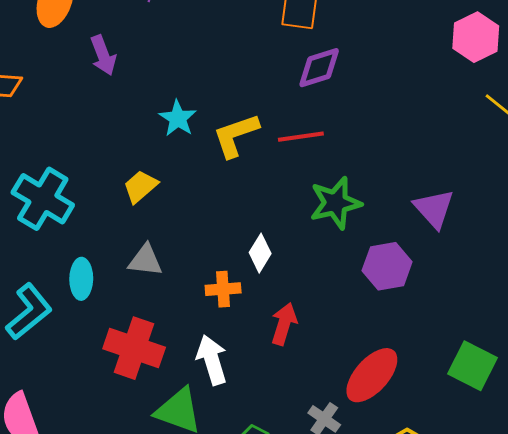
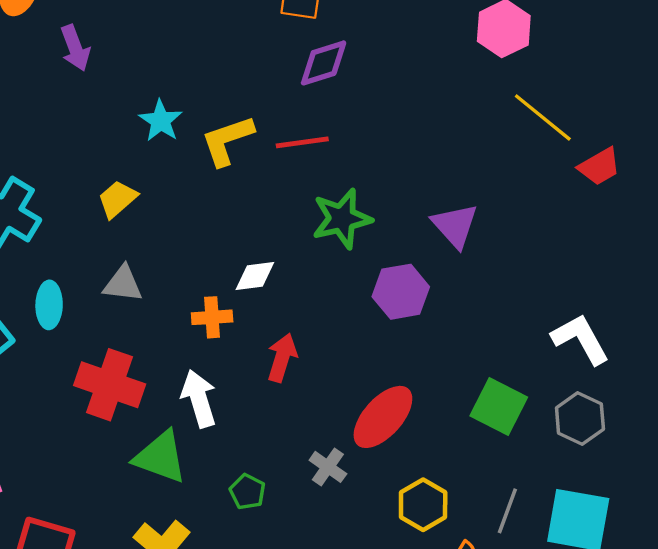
white diamond: (260, 253) -> (255, 276), turned 51

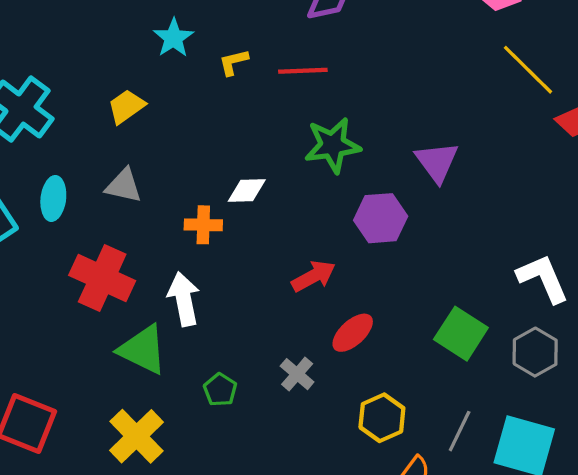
yellow L-shape: (227, 140) -> (234, 62), size x0.6
red arrow: (282, 358) -> (314, 276), moved, turned 39
red ellipse: (383, 417) -> (353, 333), size x0.7

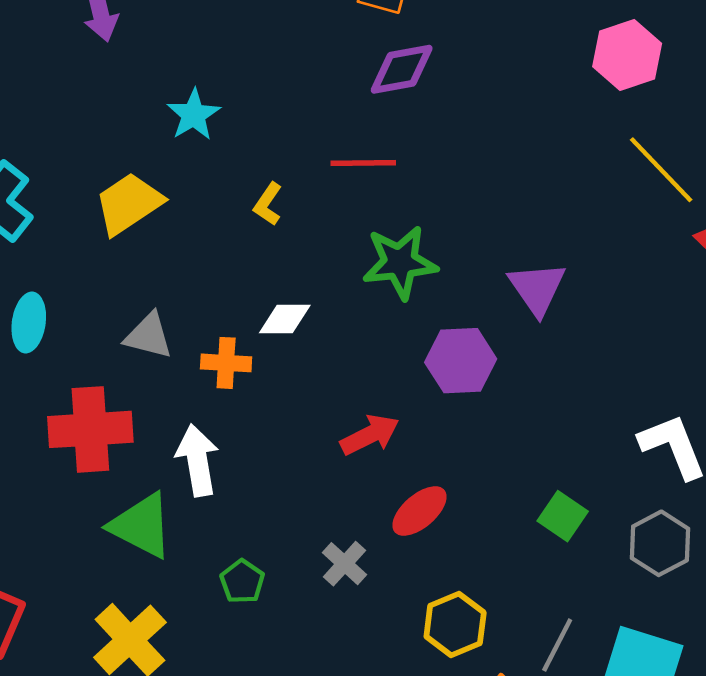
yellow L-shape: (234, 62) -> (268, 204), moved, turned -44
yellow trapezoid: (126, 106) -> (129, 204), size x1.4
gray triangle: (124, 186) -> (149, 336), moved
red cross: (102, 278) -> (90, 429), turned -30
green square: (461, 334) -> (563, 516), size x0.7

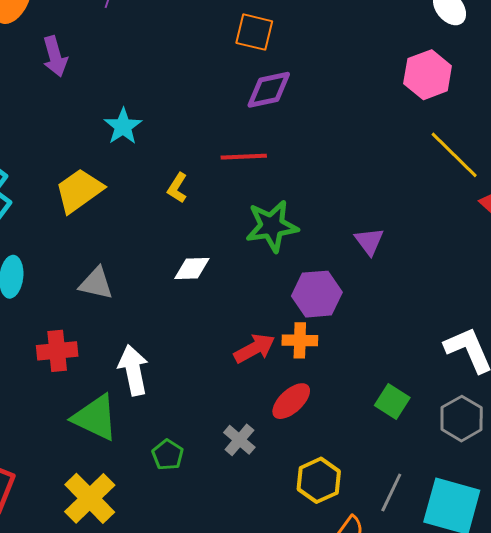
purple triangle: (537, 288) -> (369, 241), size x0.7
orange cross: (226, 363) -> (300, 340), moved
red cross: (90, 429) -> (57, 351), size x0.7

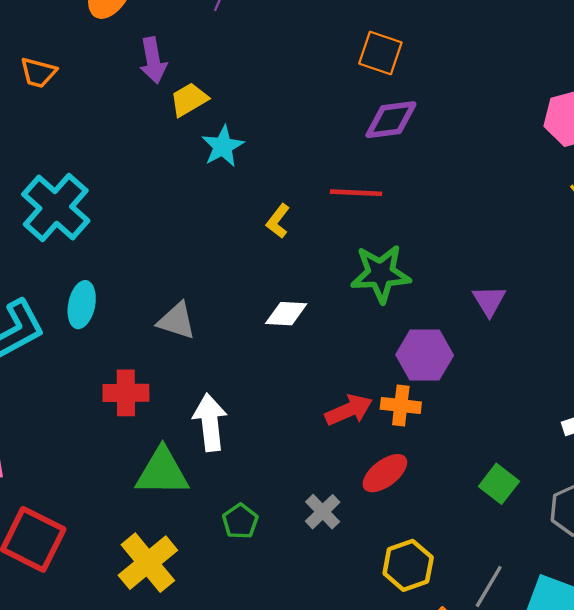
yellow trapezoid: (79, 191) -> (189, 100), moved, size x0.7
green triangle: (95, 418) -> (162, 472), turned -30

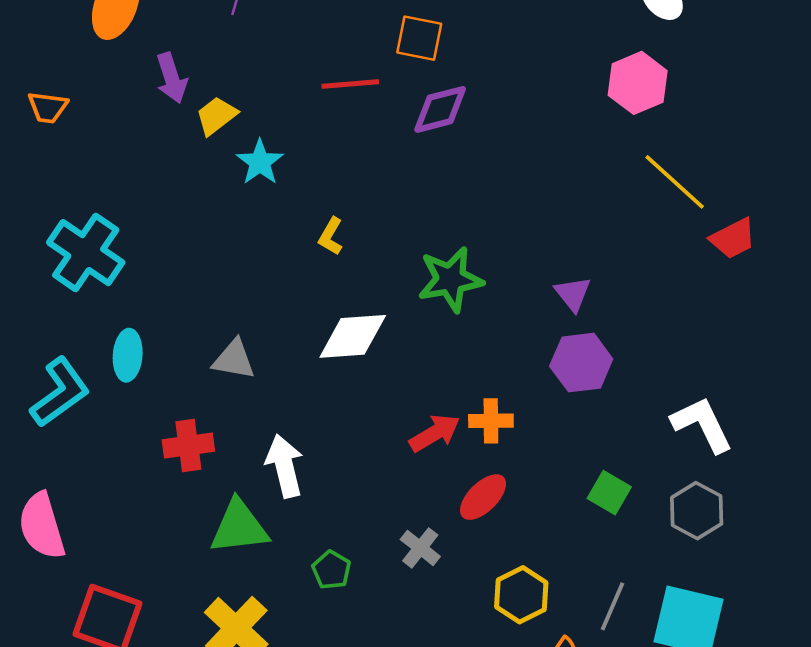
red line: (356, 193) -> (350, 84), moved
white diamond: (286, 314) -> (353, 336), size x1.5
purple hexagon: (425, 355) -> (581, 363), moved

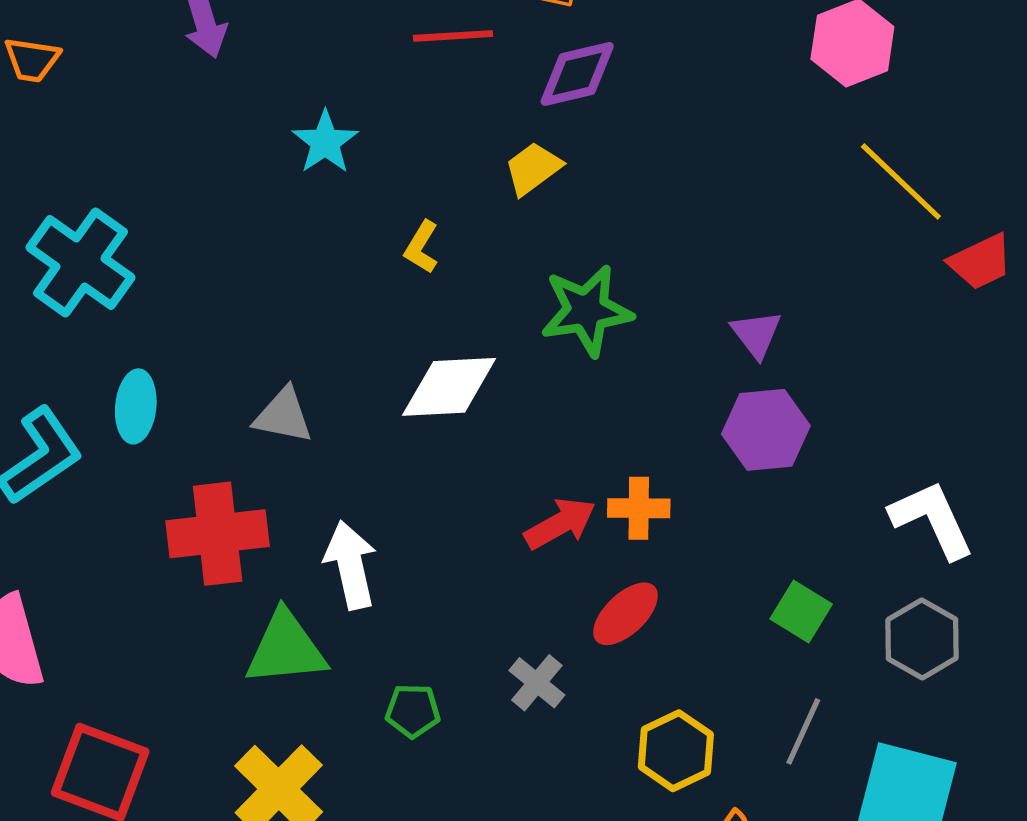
yellow trapezoid: (216, 116) -> (533, 168), moved
red cross: (188, 446) -> (218, 534), size x1.4
green pentagon: (331, 570) -> (413, 711), turned -30
gray line: (612, 606) -> (803, 731), moved

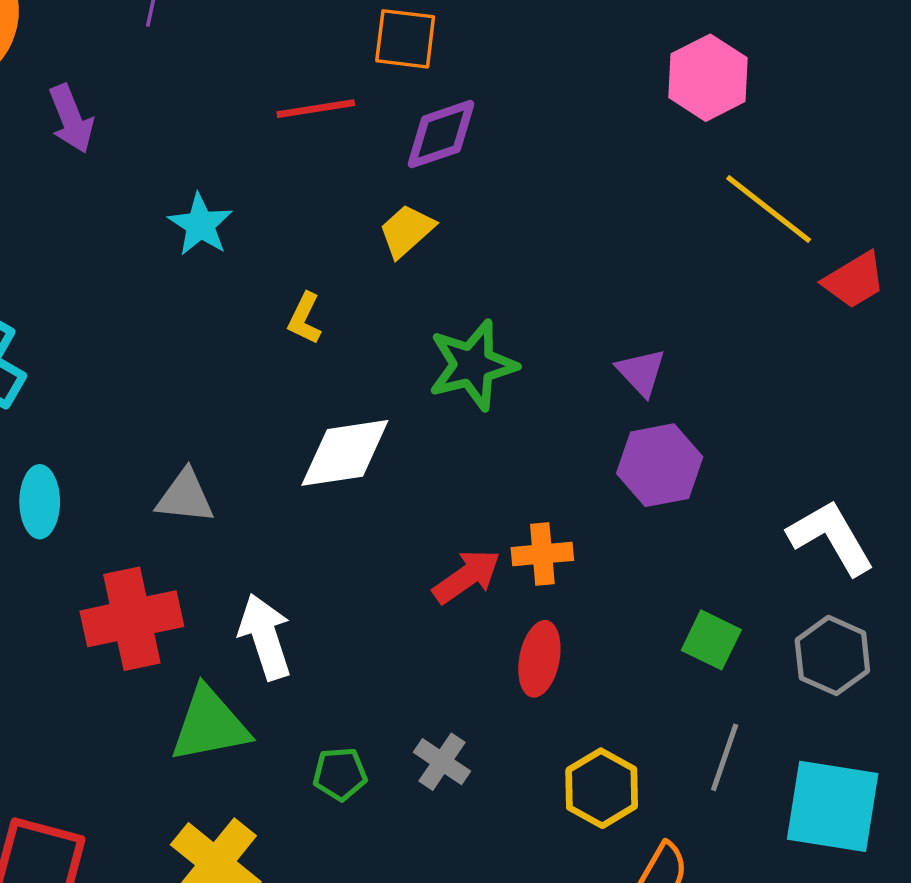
red ellipse: (626, 614) -> (539, 659), turned -30
gray cross: (537, 683) -> (442, 762), moved

